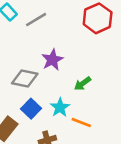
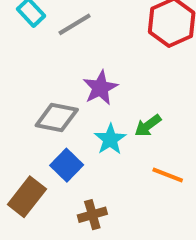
cyan star: (60, 107) -> (110, 139), moved
orange line: (81, 122) -> (168, 175), moved

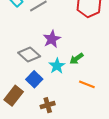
gray diamond: (57, 118) -> (29, 54), turned 30

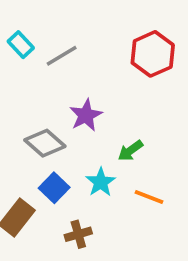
cyan star: (57, 66) -> (101, 182), moved

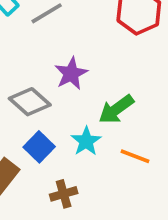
green arrow: (130, 151) -> (116, 109), size x1.4

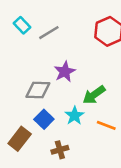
gray diamond: (30, 102) -> (38, 90), turned -40

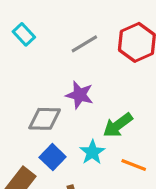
gray line: (49, 33) -> (84, 44), moved
purple star: (65, 72) -> (80, 95), turned -30

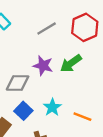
green arrow: (118, 125) -> (71, 63), moved

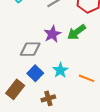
purple star: (43, 66) -> (52, 34), turned 30

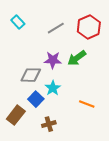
purple star: (52, 34) -> (53, 60), turned 30
cyan star: (60, 70) -> (53, 88), moved

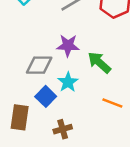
green arrow: (77, 58) -> (99, 62), moved, turned 78
brown rectangle: (16, 115) -> (20, 117), turned -30

